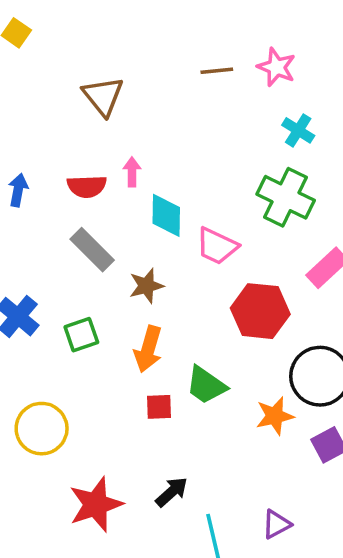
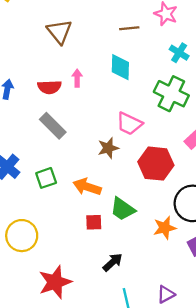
brown line: (217, 71) -> (129, 28), moved
cyan diamond: (166, 215) -> (120, 67), moved
brown star: (146, 286) -> (108, 148), moved
orange arrow: (148, 349) -> (87, 187), turned 92
black arrow: (172, 492) -> (113, 262), moved

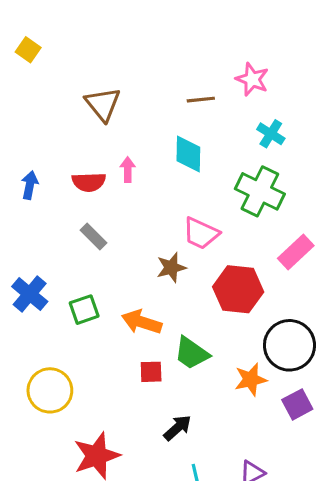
gray rectangle: (53, 126) -> (93, 236), size x0.7

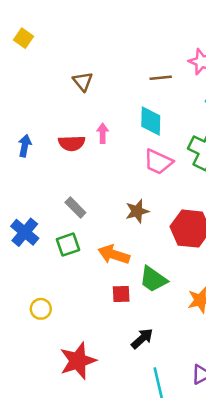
brown triangle: (103, 104) -> (83, 81), size x0.7
pink trapezoid: (201, 233) -> (158, 162), moved
gray rectangle: (93, 236) -> (75, 208), moved
yellow circle: (50, 390) -> (41, 309), size x0.6

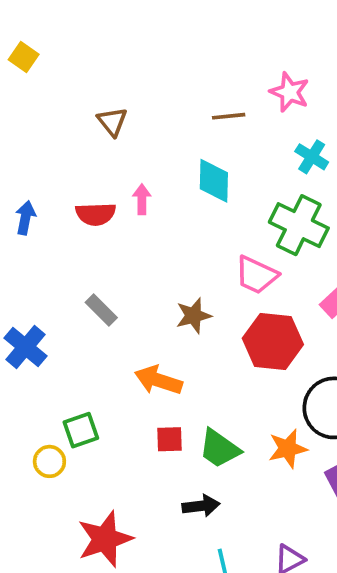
pink trapezoid: (158, 162) -> (256, 275), moved
green square: (68, 245) -> (81, 430), moved
green trapezoid: (153, 279) -> (219, 449), moved
black arrow: (142, 339) -> (201, 506), turned 35

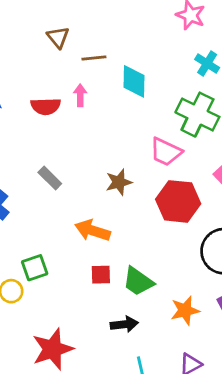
brown line: (229, 116) -> (94, 58), moved
orange star: (288, 449) -> (185, 310), moved

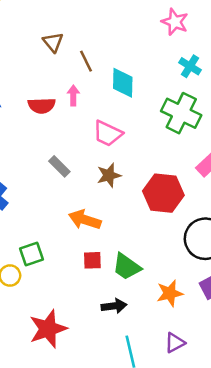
brown line: (94, 58) -> (86, 61), turned 70
pink trapezoid: (166, 152) -> (108, 133), moved
gray rectangle: (50, 178) -> (59, 166), moved

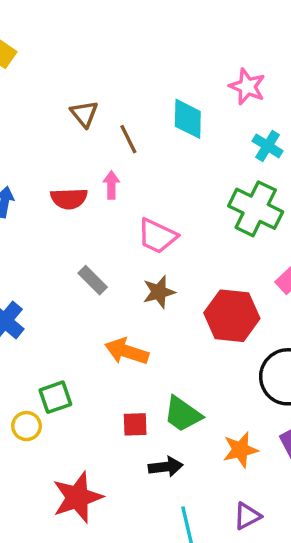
cyan diamond: (123, 83) -> (188, 119), moved
red square: (92, 260) -> (135, 424), moved

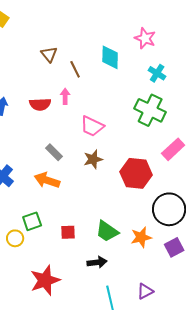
orange arrow: (127, 351) -> (47, 180), moved
red square: (135, 424) -> (68, 232), moved
orange star: (240, 450) -> (141, 237), moved

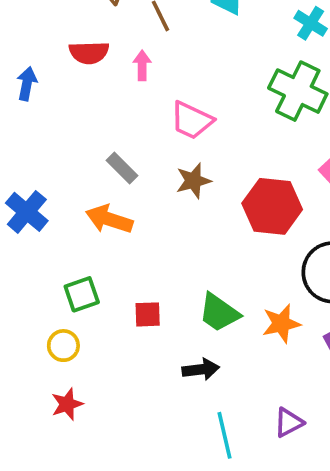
red semicircle: (40, 104) -> (89, 53), moved
yellow circle: (15, 238) -> (63, 346), moved
red star: (45, 280) -> (67, 404), moved, size x0.6

